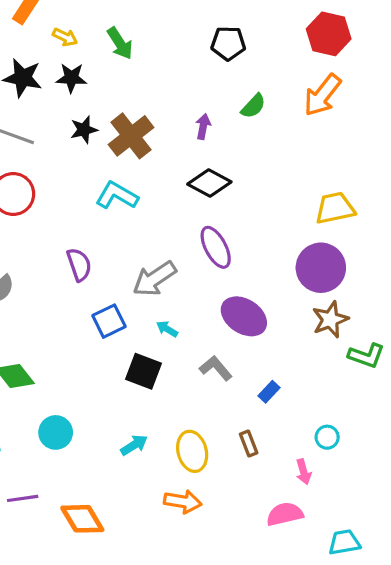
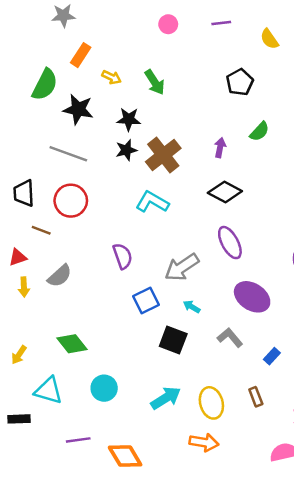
black pentagon: (228, 43) -> (240, 82), turned -30
black star: (71, 78) -> (129, 119), moved
cyan arrow: (134, 445) -> (166, 398), size x1.4

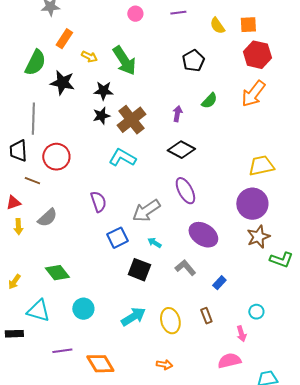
green arrow: (155, 82) -> (124, 61), size x1.4
gray line: (68, 154) -> (33, 119), moved, turned 72
orange arrow: (204, 442) -> (164, 365), moved, size x0.7

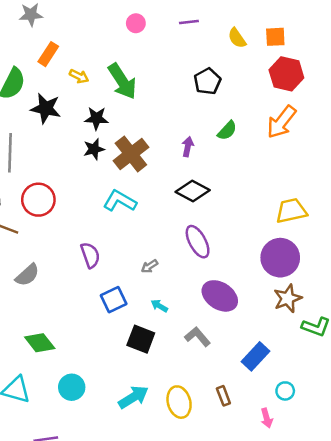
gray arrow: (146, 211) -> (149, 266), size x0.5
blue rectangle: (219, 283) -> (256, 356), moved, size x1.6

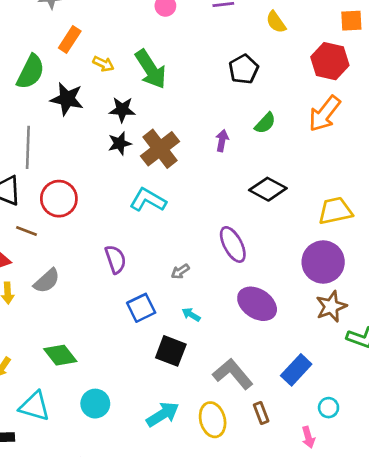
orange square: (275, 37) -> (351, 21), moved
black diamond: (193, 191) -> (268, 189), moved
gray L-shape: (198, 337) -> (233, 374), moved, size x1.4

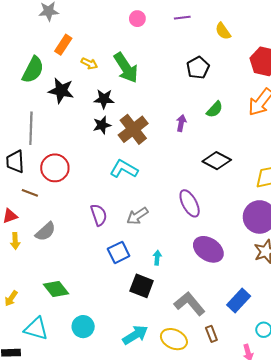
gray arrow: (180, 271) -> (137, 216), moved, size x1.5
cyan arrow: (191, 315) -> (157, 258), turned 64
yellow ellipse: (213, 420) -> (174, 339), turned -50

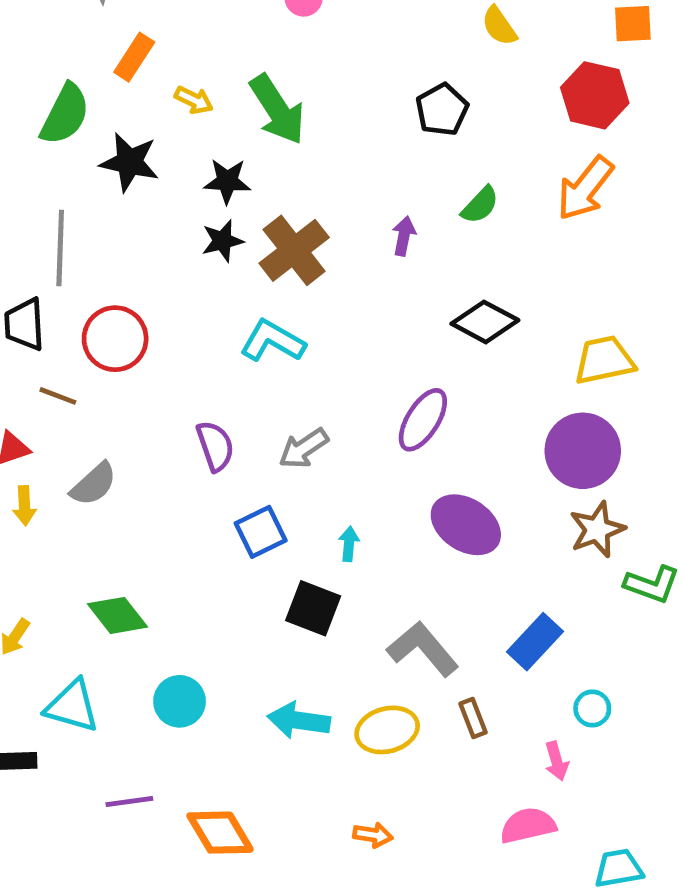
purple ellipse: (190, 203) -> (423, 420), turned 60
cyan arrow: (135, 335) -> (299, 720), turned -140
yellow ellipse: (174, 339) -> (387, 730), turned -40

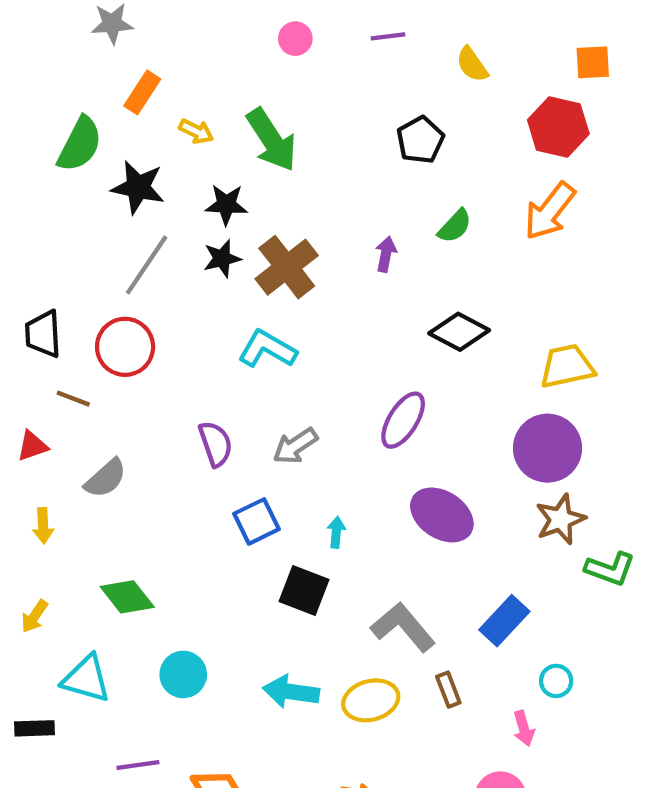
gray line: (60, 248) -> (147, 265), moved, turned 32
yellow arrow: (24, 506) -> (43, 526), moved

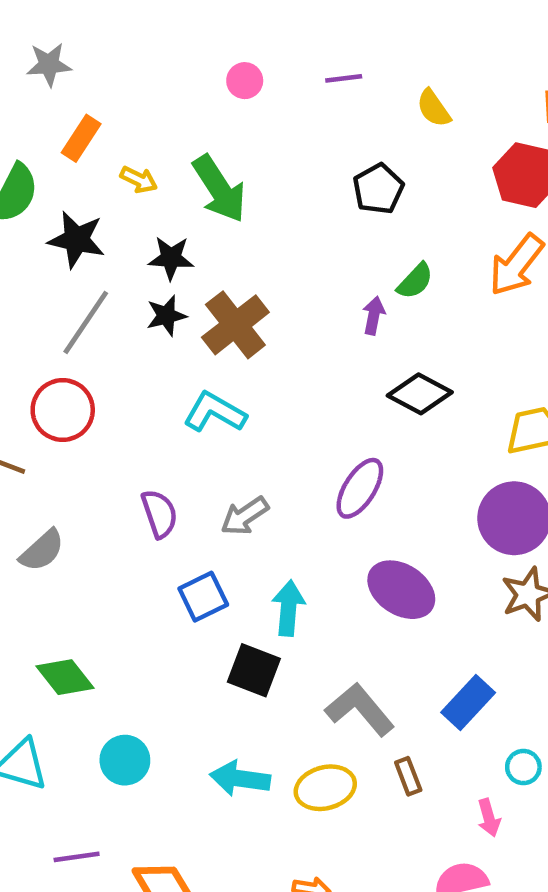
purple arrow: (386, 254) -> (374, 316), moved
cyan arrow: (336, 532) -> (288, 608), size x1.6

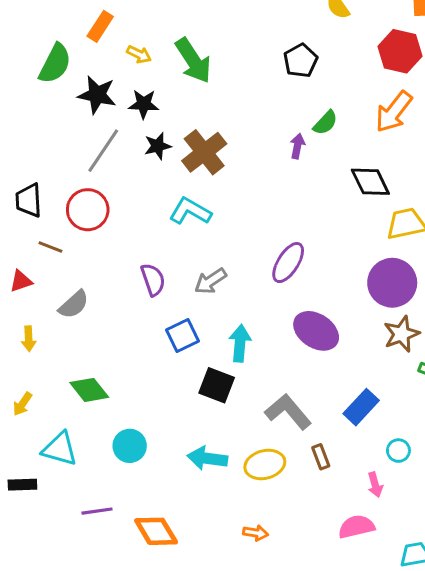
black star: (171, 258) -> (144, 104), moved
black diamond: (420, 394) -> (370, 182), moved, turned 36

